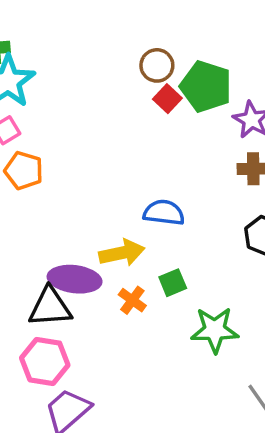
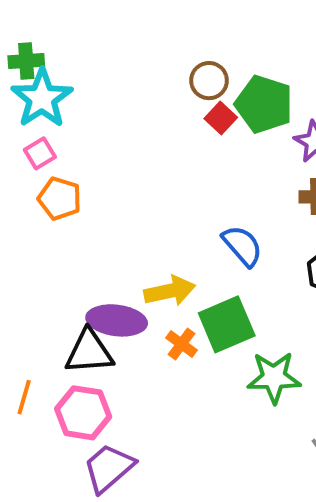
blue semicircle: (164, 213) -> (242, 246), moved, turned 42
green square: (173, 283) -> (227, 324), size x1.8

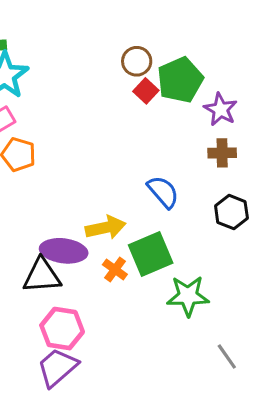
green pentagon: (264, 104) -> (180, 80), turned 30
pink hexagon: (83, 413) -> (62, 329), moved

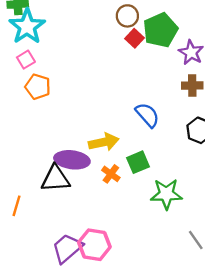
green square: (151, 254) -> (138, 162), size x0.7
pink hexagon: (62, 329) -> (94, 245), moved

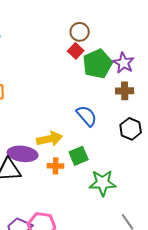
brown circle: (127, 16) -> (80, 32), moved
green pentagon: (160, 30) -> (98, 64), moved
orange cross: (111, 174) -> (56, 166), turned -35

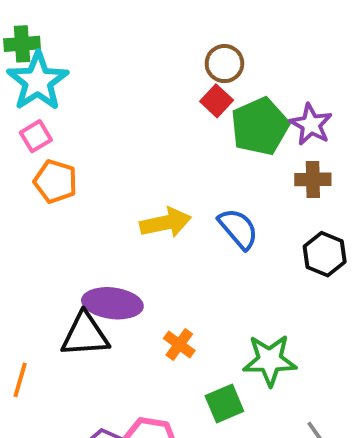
yellow arrow: (50, 139) -> (166, 223), moved
green square: (79, 156) -> (224, 403), moved
orange cross: (56, 166) -> (179, 345), moved, turned 35

